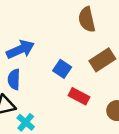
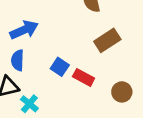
blue square: (62, 69) -> (60, 67), moved

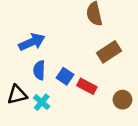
blue semicircle: (17, 60) -> (39, 70), moved
cyan cross: (29, 104) -> (42, 102), moved

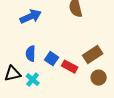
blue arrow: (32, 42) -> (31, 17), moved
brown rectangle: (109, 52) -> (93, 55), moved

